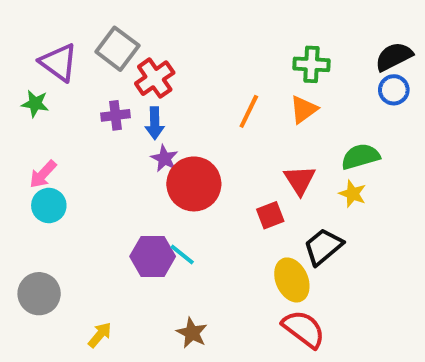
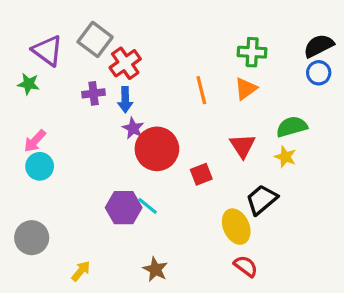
orange line: (249, 111) -> (201, 90), turned -40
red square: (270, 215) -> (201, 174), moved
red semicircle: (304, 329) -> (246, 266), size x0.7

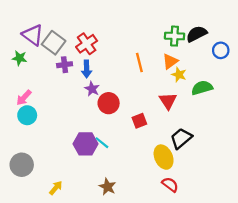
gray square: (95, 39) -> (54, 43), moved
black semicircle: (319, 46) -> (197, 34), moved
red circle: (157, 149) -> (109, 103), size x0.7
yellow star: (285, 157) -> (179, 75), moved

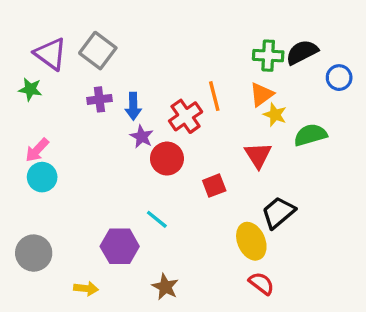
gray square: (54, 43) -> (98, 51), moved
red cross: (87, 44) -> (186, 116), moved
purple hexagon: (85, 144) -> (120, 246), moved
yellow arrow: (56, 188) -> (86, 288), turned 56

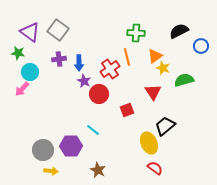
green cross: (268, 56) -> (136, 33), moved
cyan circle: (42, 177) -> (30, 72), moved
gray circle: (34, 253) -> (43, 150), moved

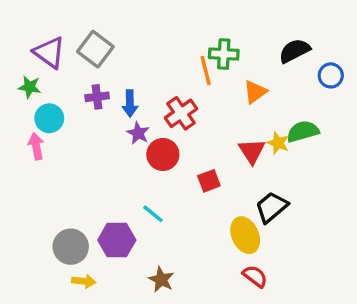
orange line: (127, 57) -> (206, 71), moved
yellow star: (163, 68) -> (278, 143), moved
pink arrow: (22, 89) -> (36, 146), turned 126

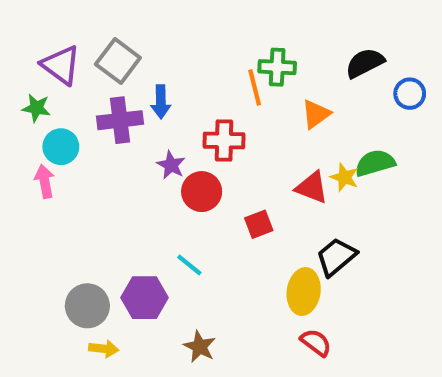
purple cross: (97, 97) -> (120, 120), size x1.5
blue arrow: (130, 103) -> (161, 102), moved
red cross: (181, 113) -> (224, 141), turned 36
red triangle: (252, 151) -> (312, 187), turned -36
yellow ellipse: (245, 235) -> (304, 292), turned 32

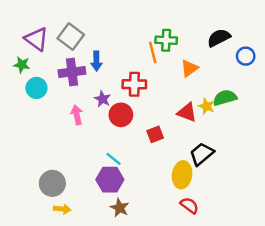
pink arrow: (45, 181) -> (77, 115), moved
purple hexagon: (144, 298) -> (110, 180), moved

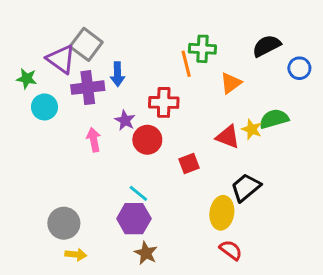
purple triangle: (36, 39) -> (61, 59), moved

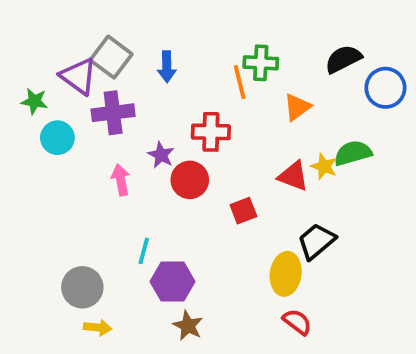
blue circle: (299, 68) -> (385, 88), size x1.4
blue arrow: (118, 74) -> (167, 67), moved
cyan line: (138, 193) -> (144, 251), moved, turned 66

